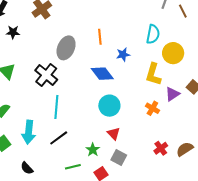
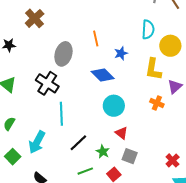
cyan arrow: (29, 132) -> (37, 142), turned 30
black line: (59, 138) -> (78, 143), moved
red cross: (161, 148) -> (173, 160), moved

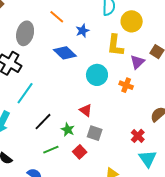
orange line: (96, 39) -> (57, 17), turned -35
orange cross: (157, 103) -> (126, 85), moved
cyan circle: (114, 106) -> (97, 75), moved
cyan line: (61, 114) -> (25, 93), turned 40

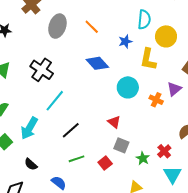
blue star: (82, 31) -> (125, 41), moved
gray ellipse: (25, 33) -> (57, 26), moved
purple triangle: (137, 62) -> (174, 89), moved
green star: (68, 130) -> (143, 158), moved

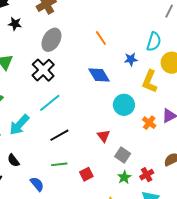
gray ellipse: (57, 26) -> (51, 40), moved
gray square: (121, 145) -> (123, 155), moved

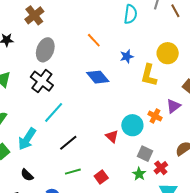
cyan semicircle: (154, 42) -> (130, 14), moved
cyan circle: (124, 105) -> (132, 125), moved
gray square: (123, 155) -> (145, 154), moved

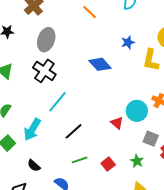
orange line: (94, 40) -> (90, 12), moved
green star: (139, 174) -> (137, 161), moved

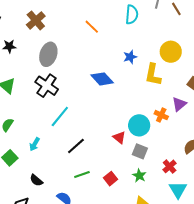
cyan arrow: (32, 130) -> (35, 144), size x0.6
gray square: (151, 139) -> (140, 151), moved

